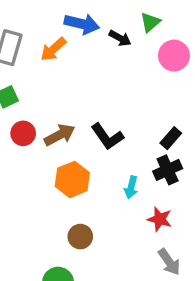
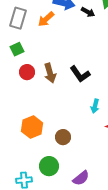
brown arrow: (60, 135) -> (50, 73), turned 102
orange hexagon: (72, 179) -> (32, 127), moved

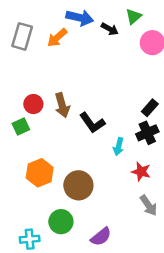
green square: (17, 49) -> (21, 127), moved
black L-shape: (80, 74) -> (92, 123), moved
brown circle: (63, 137) -> (78, 185), size x1.5

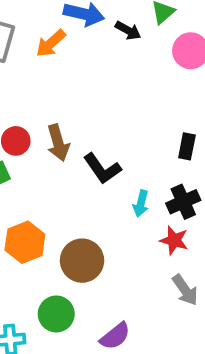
black rectangle: (150, 108) -> (187, 146), turned -30
black cross: (147, 133) -> (183, 202), moved

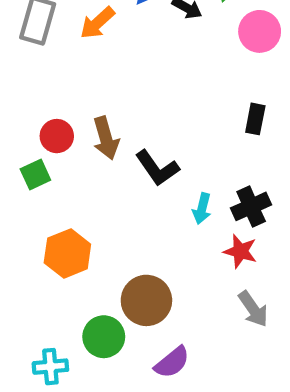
black rectangle: (187, 146) -> (255, 119), moved
brown circle: (82, 261) -> (146, 300), moved

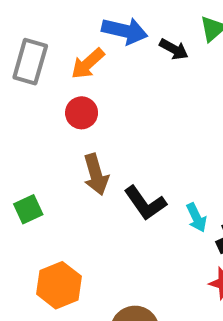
red circle: (57, 136) -> (82, 113), moved
cyan arrow: (202, 209) -> (196, 218), moved, turned -40

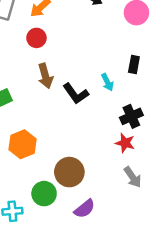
cyan arrow: (196, 218) -> (107, 82), moved

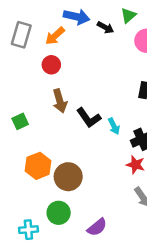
cyan arrow: (107, 82) -> (114, 126), moved
brown circle: (69, 172) -> (68, 177), moved

